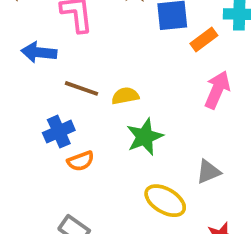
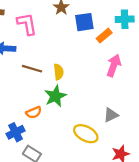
yellow semicircle: (125, 96) -> (59, 72), turned 98
blue cross: (59, 132) -> (16, 132), moved
green star: (145, 137) -> (55, 96), moved

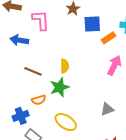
brown line: (32, 69) -> (33, 71), moved
yellow ellipse: (86, 134) -> (66, 122), moved

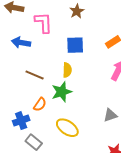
blue square: (92, 24) -> (75, 45), moved
orange semicircle: (39, 100) -> (40, 104), turned -40

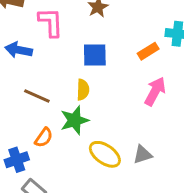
yellow ellipse: (67, 128) -> (105, 154), moved

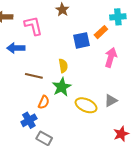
blue square: (95, 55) -> (81, 40), moved

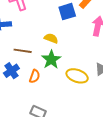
yellow semicircle: (63, 66) -> (51, 38), turned -56
blue cross: (29, 120) -> (11, 71), moved

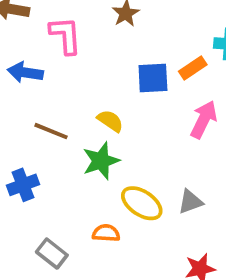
blue cross: (11, 71) -> (23, 185), moved
orange semicircle: (35, 76) -> (106, 233), moved, turned -120

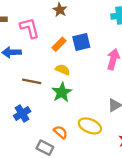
orange rectangle: (193, 68) -> (59, 44), moved
yellow ellipse: (142, 203) -> (90, 126), moved
orange semicircle: (106, 233) -> (60, 132), moved, turned 48

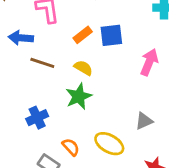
brown line: (32, 81) -> (42, 63), moved
blue cross: (22, 113) -> (37, 118), moved

